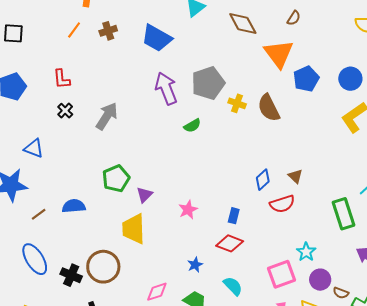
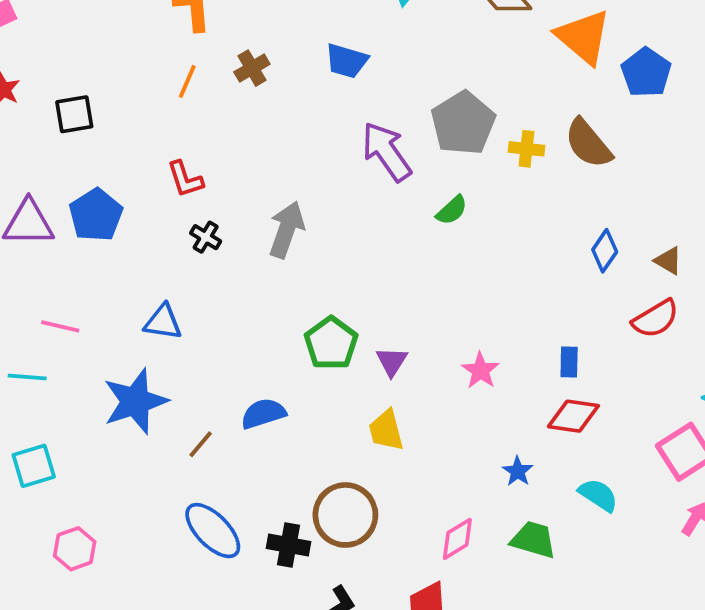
blue trapezoid: (157, 38) -> (347, 61), size x0.7
blue diamond: (263, 180) -> (605, 251), moved
yellow trapezoid: (134, 229) -> (386, 430), size x0.7

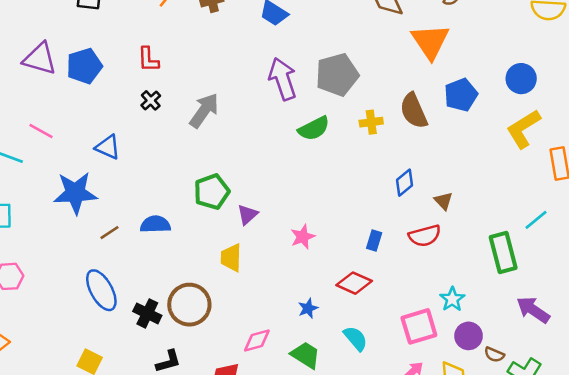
blue pentagon: (646, 72) -> (461, 95), moved
yellow cross: (526, 149) -> (371, 122), moved, turned -30
green semicircle: (452, 210) -> (314, 128), size x1.4
blue rectangle: (569, 362) -> (374, 241), moved

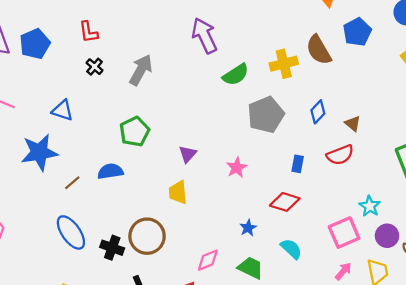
gray pentagon: (337, 75) -> (266, 115), moved
yellow cross: (371, 122) -> (284, 64), size x1.4
green pentagon: (212, 192) -> (134, 132), moved

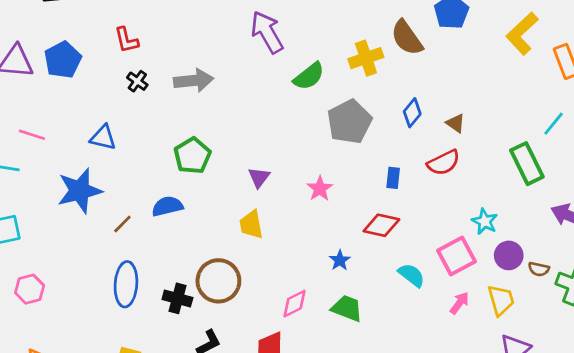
gray arrow: (141, 70) -> (194, 80), turned 60
blue ellipse: (71, 232) -> (126, 284), turned 44
cyan semicircle: (291, 249) -> (411, 275), moved

